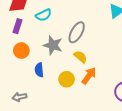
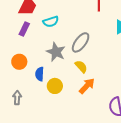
orange circle: (21, 51) -> (19, 62), moved
yellow circle: (67, 79) -> (55, 86), moved
gray arrow: (19, 97) -> (17, 98), turned 96

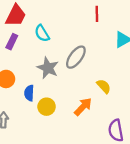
cyan semicircle: (51, 22) -> (42, 33), turned 77
yellow semicircle: (81, 67) -> (104, 86), moved

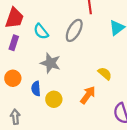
gray ellipse: (76, 57) -> (74, 30), moved

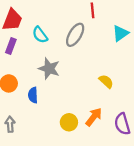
orange arrow: (88, 95) -> (94, 117), moved
yellow circle: (54, 99) -> (69, 122), moved

